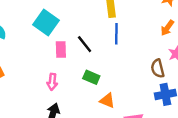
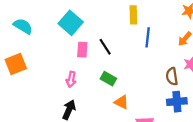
blue line: (116, 34) -> (148, 37), moved

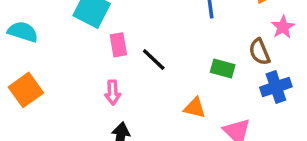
black line: (105, 47) -> (154, 59), moved
green rectangle: (108, 79) -> (223, 68), moved

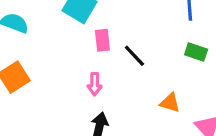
green rectangle: (223, 68) -> (196, 52), moved

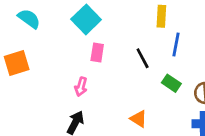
black line: (134, 56) -> (143, 58), moved

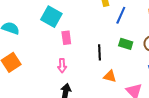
blue line: (176, 44) -> (121, 15), turned 30
black line: (143, 58) -> (100, 52), moved, turned 42

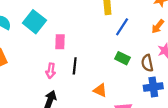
cyan square: (51, 17) -> (34, 22), moved
black line: (100, 52) -> (75, 66), moved

